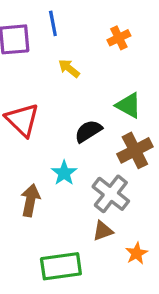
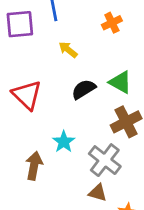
black semicircle: (88, 131) -> (84, 89), moved
brown triangle: (103, 231) -> (98, 193), turned 36

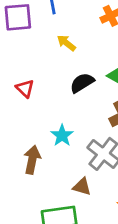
red triangle: (27, 95) -> (25, 88), size x0.6
brown triangle: (98, 193) -> (82, 187), moved

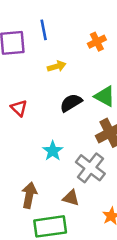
yellow arrow: (66, 43) -> (57, 66), turned 126
brown arrow: (32, 160) -> (29, 195), moved

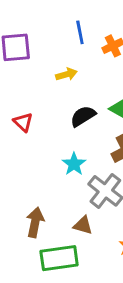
blue line: (44, 30) -> (80, 32), moved
cyan star: (53, 151) -> (74, 164), moved

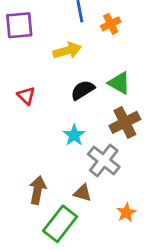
yellow arrow: (66, 74) -> (67, 51), size x1.4
green rectangle: (59, 258) -> (60, 224), turned -44

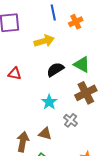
red triangle: (26, 96) -> (15, 74), turned -32
gray cross: (104, 160) -> (71, 120), size x0.6
brown triangle: (83, 193) -> (45, 134), moved

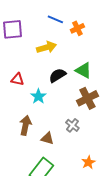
blue line: (53, 13) -> (55, 19), turned -56
cyan star: (49, 102) -> (38, 96), moved
brown arrow: (23, 142) -> (25, 125), moved

